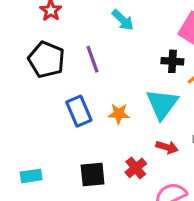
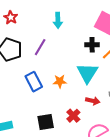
cyan arrow: (123, 20) -> (58, 20), turned 49
purple line: (93, 59) -> (40, 47), turned 54

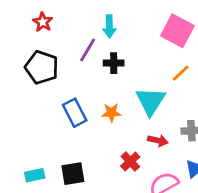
black cross: (92, 45) -> (114, 63), moved
purple line: (40, 47) -> (88, 50), moved
black square: (46, 122) -> (73, 174), moved

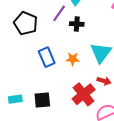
red cross: (130, 161) -> (84, 94), size x1.6

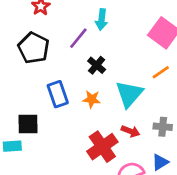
black cross: (77, 24) -> (97, 65), moved, turned 32
black square: (42, 100) -> (28, 124), moved

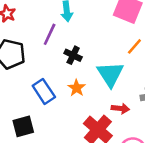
orange star: (92, 99) -> (77, 88), turned -30

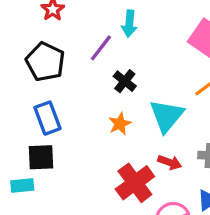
blue rectangle: (44, 91) -> (47, 118), moved

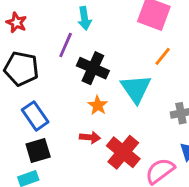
black cross: (125, 81) -> (93, 68), size x1.5
red arrow: (170, 162) -> (90, 137), moved

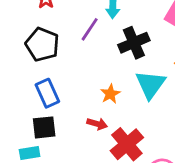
black cross: (93, 68) -> (134, 43), moved, turned 32

